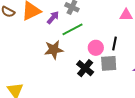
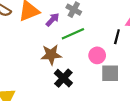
black line: (114, 44) -> (117, 37), moved
black cross: (85, 68) -> (63, 78), moved

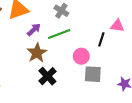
purple arrow: (52, 20) -> (34, 30), moved
brown star: (51, 55) -> (37, 53), turned -30

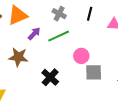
black line: (101, 39) -> (90, 14), moved
brown star: (37, 53) -> (18, 57), moved, turned -30

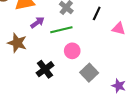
pink circle: (81, 56) -> (72, 51), moved
gray square: (94, 72) -> (89, 73), turned 36

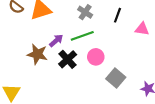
purple arrow: (37, 23) -> (56, 41), moved
black cross: (45, 69) -> (68, 59), moved

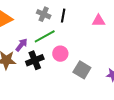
black line: (118, 15) -> (63, 16), moved
black cross: (68, 59) -> (35, 60), turned 30

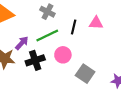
black line: (63, 16) -> (74, 27), moved
pink triangle: (98, 21) -> (96, 23), moved

